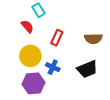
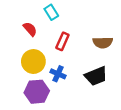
cyan rectangle: (39, 10) -> (51, 12), moved

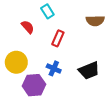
brown semicircle: (103, 42) -> (95, 21), moved
yellow circle: (33, 62) -> (16, 62), moved

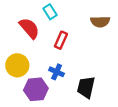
red semicircle: (28, 27) -> (29, 28), size x1.5
black trapezoid: (89, 71) -> (86, 87), moved, turned 125

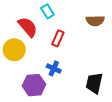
yellow circle: (17, 65) -> (14, 50), moved
black trapezoid: (86, 87) -> (94, 83), moved

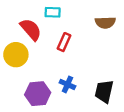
cyan rectangle: (47, 11) -> (53, 12), turned -56
blue cross: (54, 68) -> (67, 84), moved

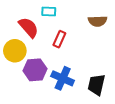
blue cross: (67, 84) -> (63, 78), size x1.5
purple hexagon: (38, 94) -> (35, 70), moved

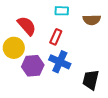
cyan rectangle: (49, 12) -> (62, 11), moved
blue cross: (63, 78) -> (60, 62), moved

